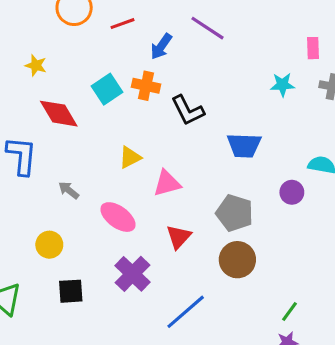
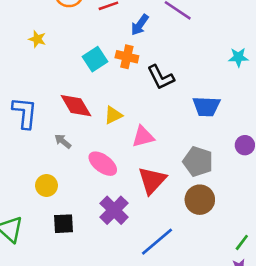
red diamond: (59, 114) -> (76, 106), moved
red triangle: (179, 237) -> (152, 180), size x1.4

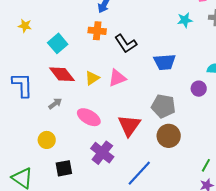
cyan square: (95, 59) -> (58, 43), moved
pink triangle: (143, 137) -> (117, 78), moved
gray arrow: (63, 141) -> (55, 104), turned 112

